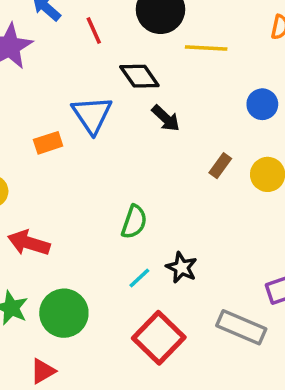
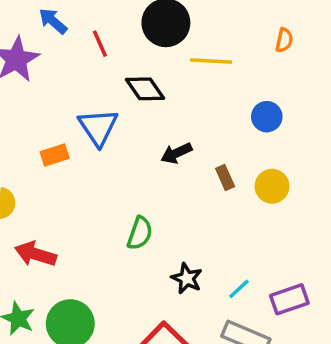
black arrow: (166, 118) -> (176, 153), moved, turned 112
brown rectangle: (220, 166) -> (225, 178), turned -60
cyan line: (139, 278) -> (239, 289), moved

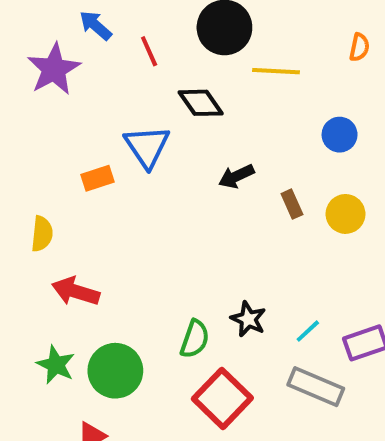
green semicircle: (140, 233) -> (195, 339), moved

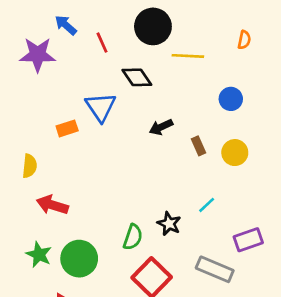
purple star: (54, 69) -> (38, 55), turned 30
cyan line: (308, 331) -> (207, 205), moved

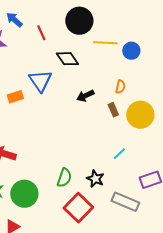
orange semicircle: (244, 40) -> (120, 87), moved
blue circle: (231, 99) -> (131, 51), moved
yellow circle: (235, 153) -> (140, 115), size x1.4
black star: (169, 224) -> (95, 179), moved

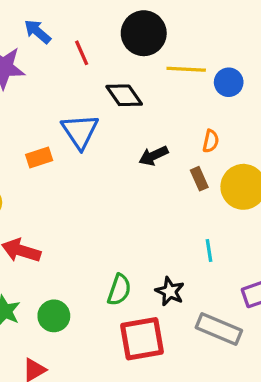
cyan line: (119, 154) -> (209, 251), turned -56
green circle: (24, 194) -> (54, 316), size x0.7
red square: (78, 208) -> (142, 339), turned 36

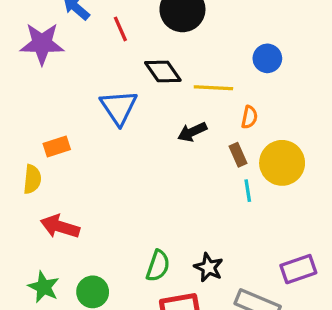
yellow line: (186, 69) -> (213, 88), moved
orange rectangle: (39, 157) -> (57, 147), moved
cyan line: (209, 251) -> (248, 191), moved

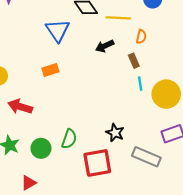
orange rectangle: (57, 147) -> (50, 70), moved
yellow circle: (282, 163) -> (166, 94), moved
green semicircle: (158, 266) -> (69, 139), moved

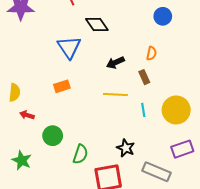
yellow line: (118, 18) -> (115, 95), moved
cyan line: (140, 84) -> (143, 110), moved
red arrow: (20, 107) -> (27, 115), moved, size x0.6
green circle: (41, 148) -> (53, 136), moved

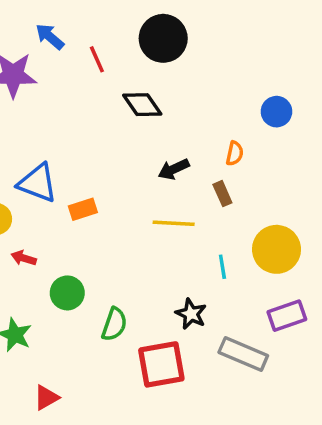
blue circle: (163, 16) -> (276, 112), moved
blue triangle: (69, 47) -> (38, 183), moved, turned -35
cyan line: (143, 110) -> (222, 267), moved

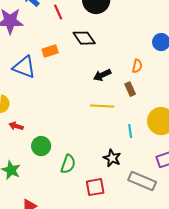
blue triangle: (38, 183) -> (24, 67), moved
orange rectangle: (83, 209) -> (50, 51), moved
red square: (161, 364) -> (95, 187), size x0.7

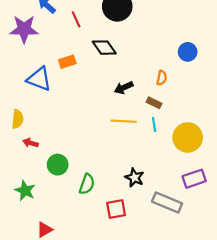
brown rectangle: (130, 89) -> (154, 103), turned -40
cyan line: (130, 131) -> (154, 124), moved

